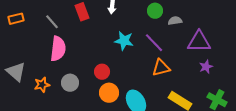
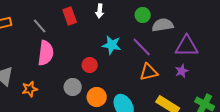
gray semicircle: (175, 21) -> (163, 25), size x1.5
purple star: (206, 67) -> (182, 71), moved
red circle: (102, 72) -> (90, 65), moved
gray circle: (70, 83) -> (73, 87), moved

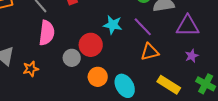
red circle: (90, 65) -> (91, 45), size x1.5
purple star: (182, 71) -> (192, 56), moved
gray circle: (73, 87) -> (72, 58), moved

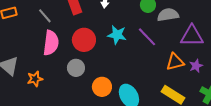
red circle: (91, 45) -> (84, 40), moved
orange triangle: (150, 52) -> (175, 62), moved

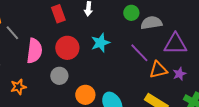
gray line: (45, 16) -> (12, 33), moved
cyan star: (117, 35) -> (100, 43), turned -30
purple line: (147, 37) -> (139, 53), moved

